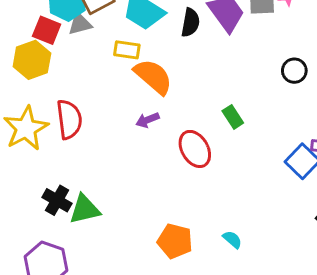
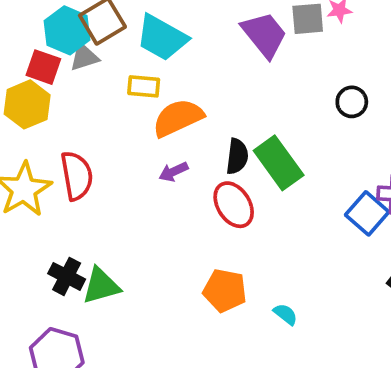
black semicircle: (190, 23) -> (237, 156), moved
orange semicircle: (153, 77) -> (178, 118), turned -63
green rectangle: (233, 117) -> (279, 163), size x1.8
orange pentagon: (175, 241) -> (225, 291), moved

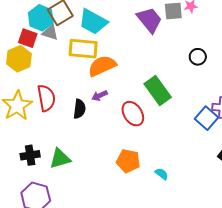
gray triangle: (84, 57) -> (50, 33), turned 36
yellow rectangle: (144, 86) -> (83, 49), size x1.6
black semicircle: (237, 156) -> (79, 109), moved
black cross: (67, 276) -> (30, 155), moved, turned -36

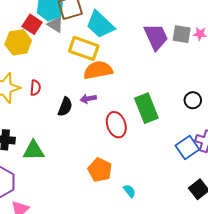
black circle: (198, 57) -> (193, 100), moved
red semicircle: (46, 98) -> (35, 88), size x0.6

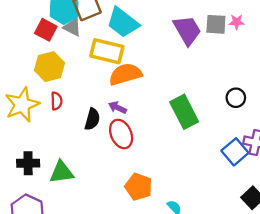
yellow hexagon: (18, 42) -> (49, 67), moved
purple arrow: (88, 99) -> (117, 108), turned 42
red ellipse: (116, 125) -> (121, 134), moved

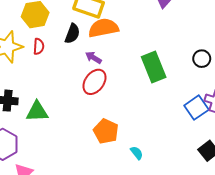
black semicircle: (92, 119) -> (72, 34), moved
red ellipse: (121, 134) -> (94, 82), turned 55

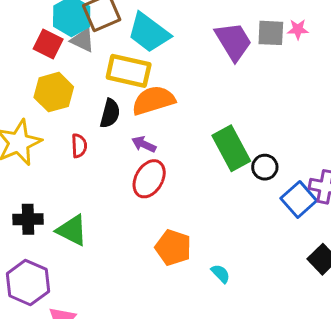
red semicircle: (39, 46) -> (79, 146), moved
black circle: (202, 59) -> (265, 167), moved
green triangle: (37, 112) -> (72, 230), turned 35

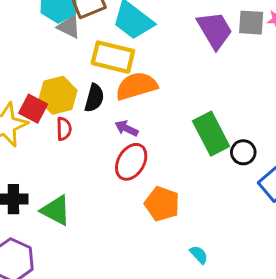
red square: (48, 44) -> (33, 109), moved
yellow hexagon: (54, 92) -> (58, 95), moved
orange pentagon: (173, 248) -> (162, 204), moved

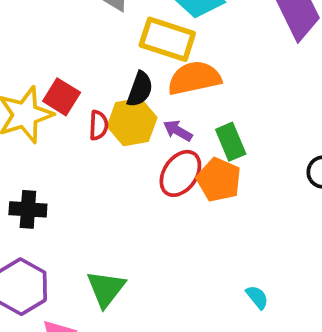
yellow hexagon: (58, 95) -> (132, 122), moved
green rectangle: (211, 134) -> (231, 142), moved, size x0.7
orange pentagon: (162, 204) -> (219, 180), moved
green triangle: (56, 210) -> (106, 289), moved, turned 36

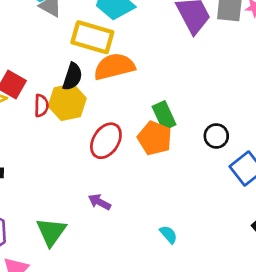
purple arrow: (178, 131) -> (100, 202), moved
green rectangle: (231, 142) -> (164, 116), moved
orange pentagon: (219, 180) -> (155, 138), moved

